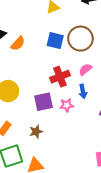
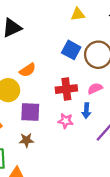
orange semicircle: (18, 43) -> (28, 70), moved
purple square: (44, 102) -> (30, 112), moved

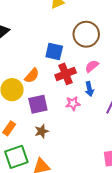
blue square: (71, 50) -> (54, 51), moved
orange semicircle: (28, 70) -> (32, 76), moved

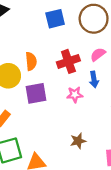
blue square: (54, 51) -> (55, 19), moved, turned -30
orange semicircle: (32, 76) -> (31, 61), turned -49
brown star: (42, 131) -> (78, 141), moved

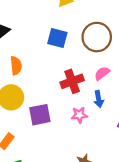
blue square: (55, 19) -> (57, 38), turned 30
orange semicircle: (31, 61) -> (16, 66), moved

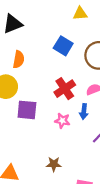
red cross: (72, 81) -> (65, 89), turned -30

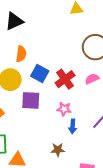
blue square: (63, 46) -> (40, 73), moved
blue arrow: (84, 111) -> (73, 126), moved

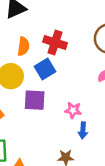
blue square: (40, 73) -> (45, 69), turned 30
red cross: (65, 79) -> (55, 42), moved, turned -36

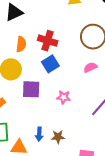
blue square: (45, 69) -> (50, 64), moved
blue arrow: (83, 130) -> (39, 134), moved

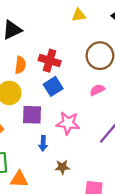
pink star: (64, 97) -> (68, 123), size x1.5
blue arrow: (39, 134) -> (43, 143), moved

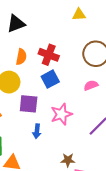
pink star: (68, 123) -> (61, 114), turned -30
brown star: (62, 167) -> (68, 160), moved

